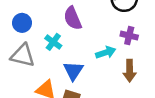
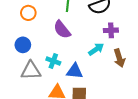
cyan cross: (53, 42) -> (53, 61), moved
blue triangle: (73, 71) -> (75, 71), turned -42

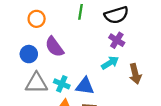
purple semicircle: (62, 30) -> (54, 47), moved
purple cross: (111, 30) -> (117, 40), moved, turned 32
cyan cross: (53, 61) -> (62, 84), moved

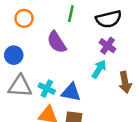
purple semicircle: (54, 47) -> (57, 42), moved
cyan arrow: (110, 63) -> (99, 69), turned -30

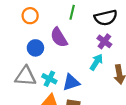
blue circle: (14, 55) -> (35, 48), moved
blue triangle: (71, 92) -> (71, 82), turned -30

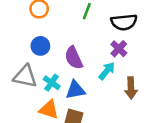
purple semicircle: (59, 37) -> (74, 58), moved

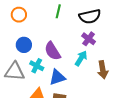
cyan cross: (52, 83) -> (37, 66), moved

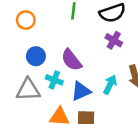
cyan arrow: (81, 58) -> (110, 85), moved

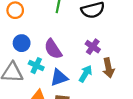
purple cross: (114, 40) -> (93, 47), moved

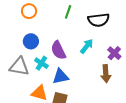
purple cross: (93, 47) -> (114, 53), moved
cyan arrow: (85, 74) -> (87, 46), moved

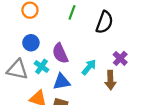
black semicircle: (99, 20) -> (104, 22), turned -65
cyan arrow: (87, 46) -> (89, 67), moved

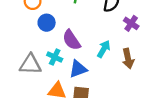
blue circle: (31, 43) -> (47, 23), moved
purple cross: (120, 58) -> (131, 23), moved

